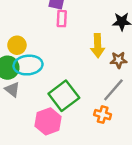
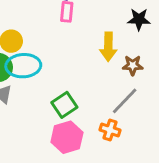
green square: (64, 96) -> (64, 105), size x0.7
pink hexagon: (48, 121) -> (67, 137), moved

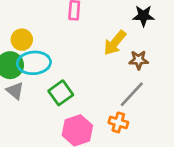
yellow arrow: (108, 47) -> (115, 43), turned 40
green square: (64, 105) -> (61, 93), moved

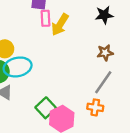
yellow arrow: (115, 43) -> (60, 25), moved
green square: (61, 93) -> (46, 108), moved

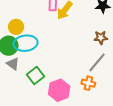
green square: (46, 108) -> (36, 76), moved

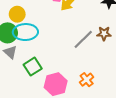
gray line: (97, 62) -> (83, 39), moved
orange cross: (88, 83) -> (87, 80), turned 32

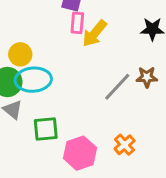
green square: (33, 67) -> (46, 129), turned 30

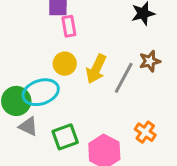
yellow arrow: (95, 33) -> (96, 69), moved
yellow circle: (20, 54) -> (65, 64), moved

